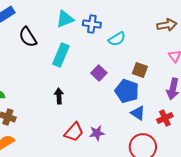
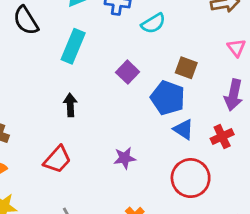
red trapezoid: (74, 132) -> (57, 159), moved

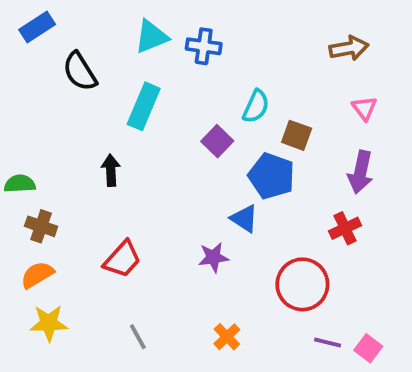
cyan semicircle: (153, 23) -> (256, 106), moved, turned -35
black arrow: (70, 105) -> (111, 170), moved
blue triangle: (183, 129) -> (244, 219), moved

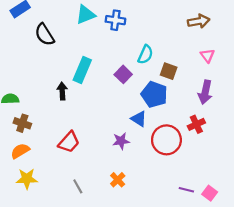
cyan rectangle: (144, 106) -> (82, 70), moved
red circle: (302, 284) -> (166, 140), moved
orange cross: (227, 337) -> (118, 180), moved

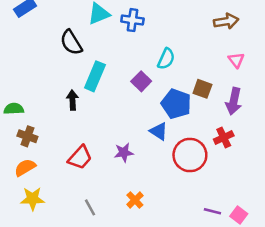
black semicircle: (45, 35) -> (71, 43), moved
brown square: (169, 71) -> (202, 89), moved
purple star: (121, 141) -> (124, 153), moved

